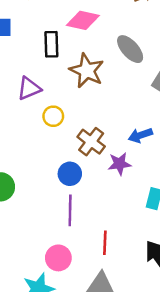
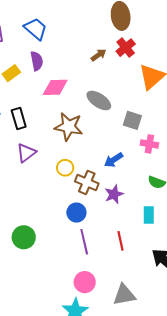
black rectangle: (51, 44) -> (19, 119), moved
yellow circle: (53, 116) -> (65, 168), moved
blue arrow: (140, 135) -> (114, 160), moved
red line: (105, 243) -> (121, 241), moved

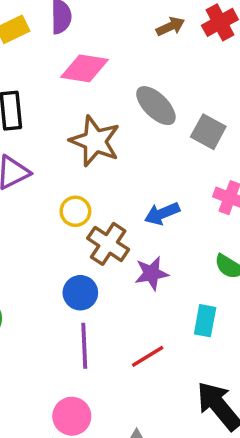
gray square: (132, 120) -> (208, 132), moved
red line: (121, 241) -> (148, 356), turned 60

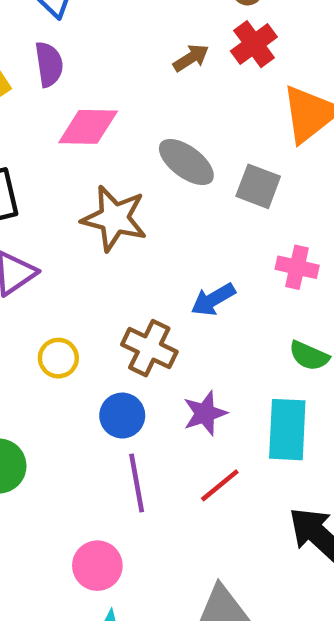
yellow circle: (75, 211) -> (58, 358), moved
purple star: (152, 273) -> (205, 413), moved
cyan rectangle: (205, 321) -> (287, 430), size x1.5
pink circle: (72, 416) -> (97, 566), moved

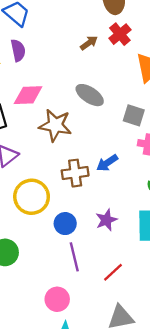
pink diamond: (88, 127) -> (28, 95), moved
gray square: (258, 186) -> (134, 115), moved
brown cross: (149, 348) -> (75, 173), moved, turned -30
yellow circle: (58, 358) -> (32, 197), size x1.8
red line: (220, 485) -> (113, 272), moved

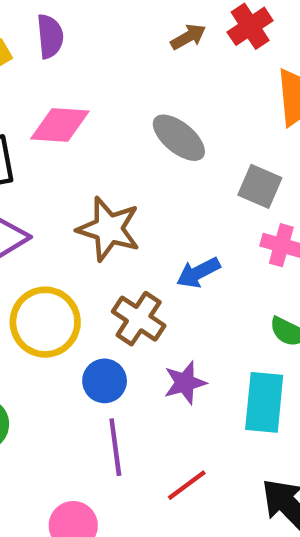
brown star: (55, 125) -> (109, 229), moved
brown cross: (75, 173) -> (139, 319), moved, turned 35

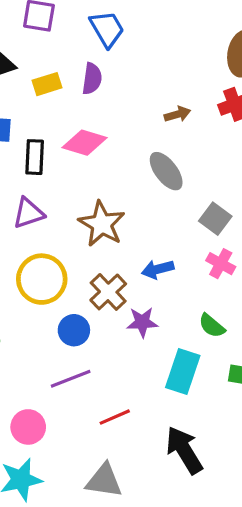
brown arrow: (188, 37) -> (177, 114), moved
purple star: (185, 383) -> (142, 322), moved
purple line: (115, 447) -> (71, 379), turned 63

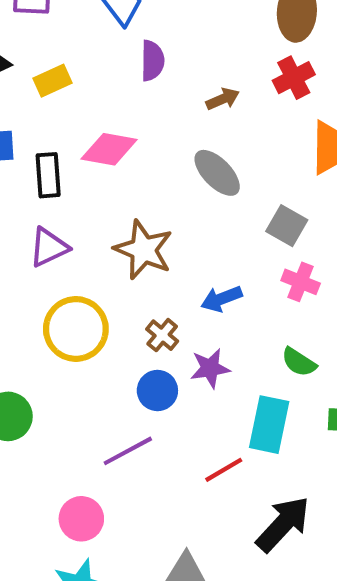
purple semicircle: (92, 79) -> (152, 61), moved
brown cross: (108, 292) -> (162, 335), size x0.7
blue circle: (74, 330) -> (157, 390), moved
red line: (115, 417) -> (224, 470), moved
black arrow: (184, 450) -> (283, 524), turned 81

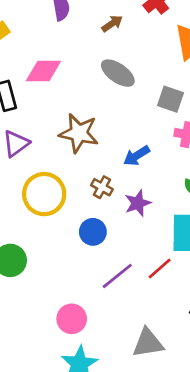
blue circle: (157, 390) -> (93, 232), moved
purple line: (128, 451) -> (117, 276), moved

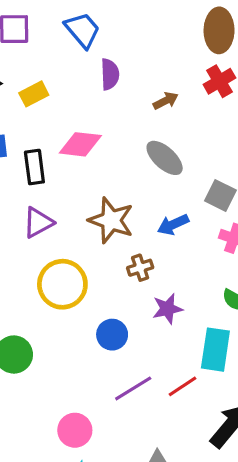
blue arrow: (137, 156) -> (173, 225), moved
brown cross: (102, 187) -> (140, 268), moved, turned 35

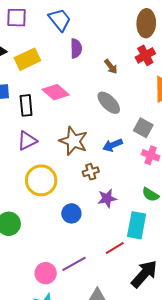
yellow rectangle: (34, 94) -> (27, 59), size x1.4
brown arrow: (166, 101) -> (111, 67), turned 77
pink diamond: (80, 144) -> (56, 92), turned 32
purple line: (133, 388) -> (74, 264), moved

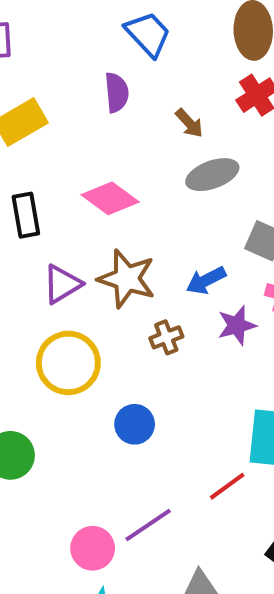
blue trapezoid: (60, 20) -> (148, 34), moved
pink diamond: (56, 92) -> (110, 198), moved
gray ellipse: (109, 103) -> (212, 175), moved, turned -60
purple triangle: (27, 141) -> (62, 284), moved
purple star: (107, 198) -> (237, 325), moved

